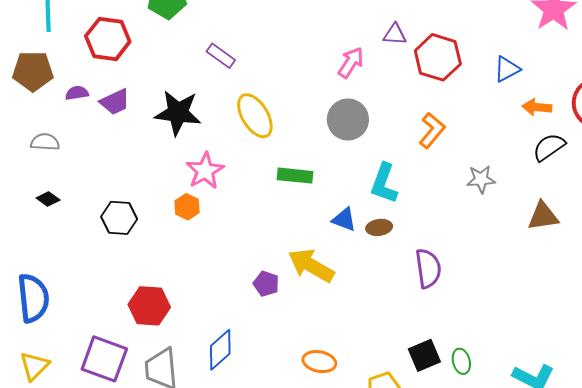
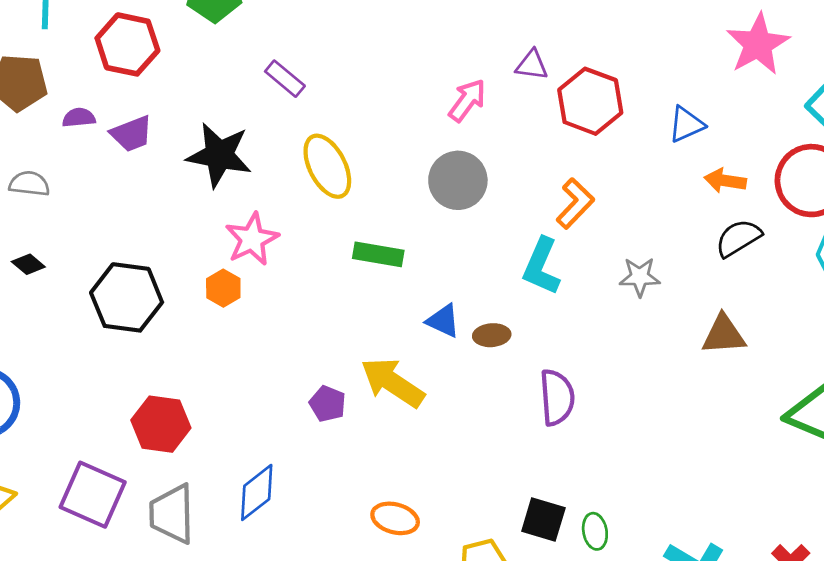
cyan L-shape: (384, 183) -> (541, 266), moved
black hexagon: (119, 218) -> (127, 297), size x1.4
black square: (424, 355) -> (543, 519), turned 36

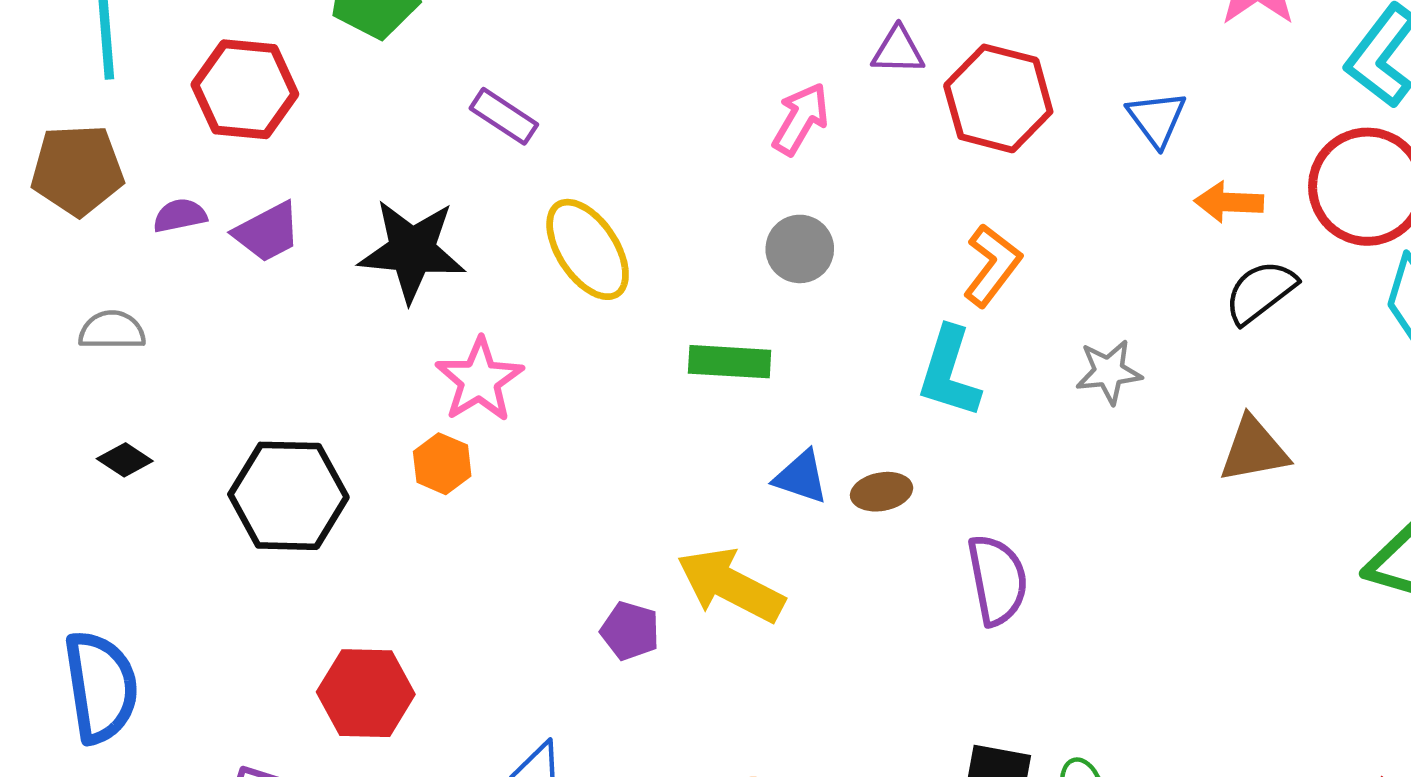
blue triangle: (686, 124) -> (1157, 119), turned -36
gray circle: (458, 180) -> (800, 249), size x0.7
green rectangle: (378, 254) -> (730, 362), moved

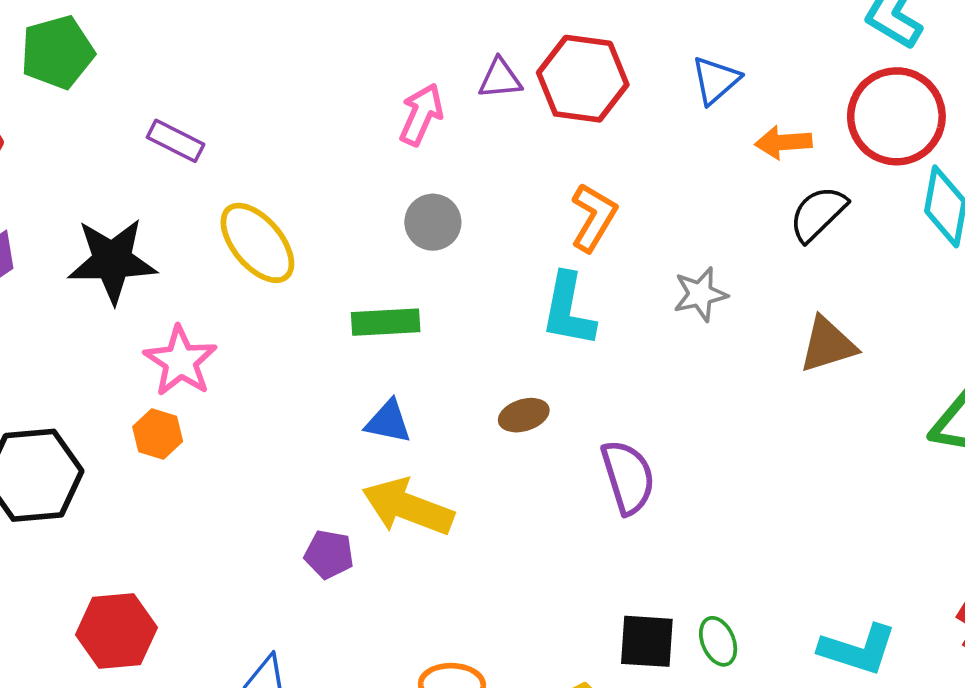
purple triangle: (898, 51) -> (500, 79), moved
blue triangle: (1157, 119) -> (716, 80), turned 32
blue triangle: (801, 477) -> (388, 422), moved

